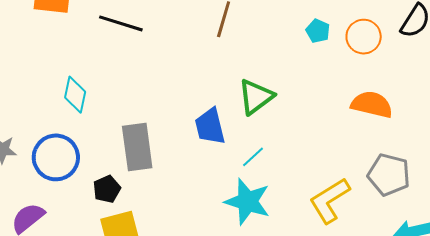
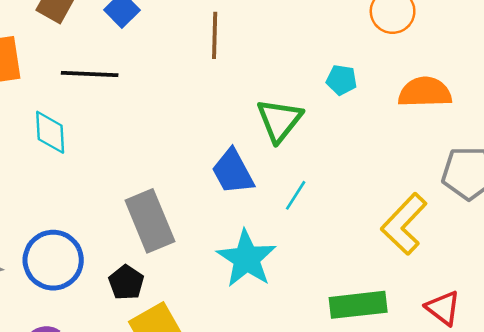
cyan pentagon: (318, 31) -> (341, 80), moved
cyan diamond: (75, 95) -> (50, 132), moved
cyan star: (247, 202) -> (246, 259), moved, turned 30

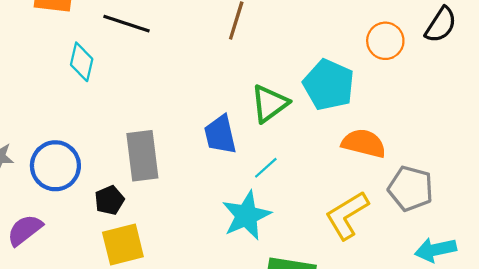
cyan pentagon: (341, 80) -> (329, 85), size x2.0
orange semicircle: (425, 92) -> (364, 143), moved
cyan star: (246, 259) -> (246, 215), moved

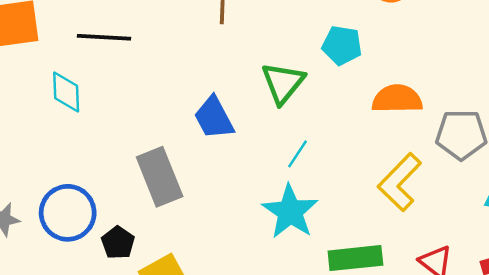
cyan pentagon: (329, 85) -> (342, 45), size x0.7
blue trapezoid: (220, 135) -> (214, 118), moved
black pentagon: (109, 200) -> (118, 243), moved

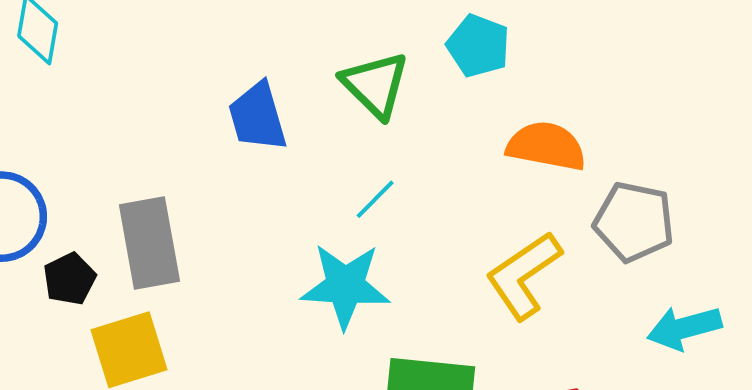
green triangle: (283, 83) -> (375, 85), turned -36
gray rectangle: (160, 177) -> (149, 243), moved
cyan star: (290, 212) -> (345, 286), turned 30

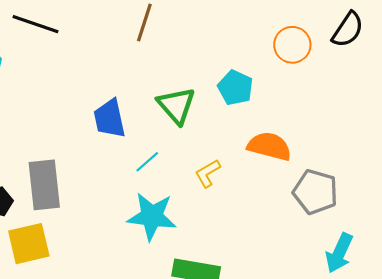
cyan line: (375, 199) -> (147, 162), moved
yellow L-shape: (524, 275) -> (208, 173), moved, size x0.6
cyan arrow: (684, 328) -> (339, 253), turned -54

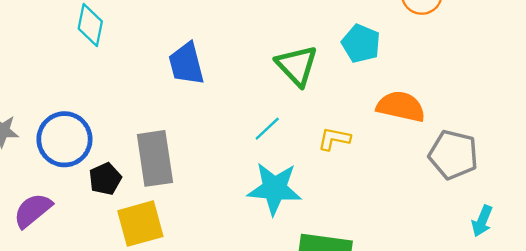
blue trapezoid: (110, 119) -> (186, 64), moved
yellow L-shape: (208, 173) -> (334, 139), turned 44
cyan arrow: (339, 253) -> (482, 221), size x0.7

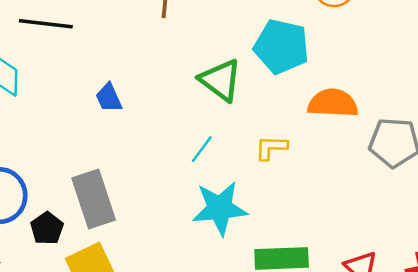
cyan pentagon: (361, 43) -> (281, 47), size x1.4
blue trapezoid: (186, 64) -> (109, 98), size x0.7

